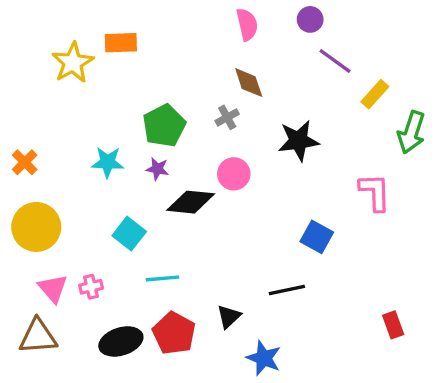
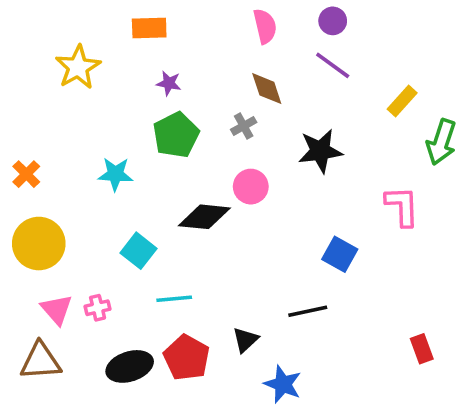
orange rectangle: (121, 43) -> (149, 28), moved
purple line: (335, 61) -> (333, 65), moved
purple star: (157, 169) -> (169, 83), moved

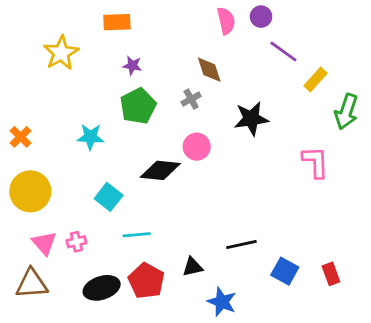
pink semicircle: (265, 26) -> (226, 21), moved
purple line: (333, 65) -> (283, 52), moved
blue square: (340, 254) -> (285, 271), moved
black triangle: (245, 340) -> (192, 267), turned 30

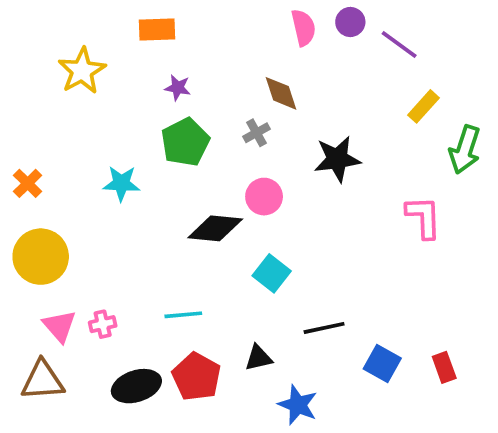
purple line: (283, 52) -> (399, 45), moved
cyan square: (109, 197) -> (272, 273), moved

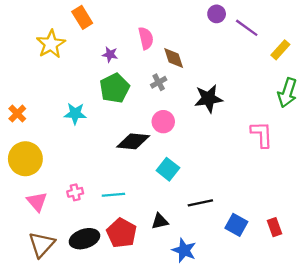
pink semicircle: (303, 28) -> (146, 38), moved
orange rectangle: (157, 30) -> (82, 17), moved, turned 60
yellow rectangle: (424, 106) -> (280, 50), moved
pink cross: (103, 324) -> (75, 192), moved
brown triangle: (43, 380) -> (42, 245), moved, turned -44

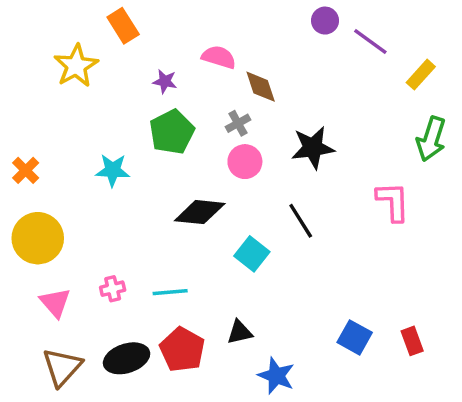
pink semicircle: (146, 38) -> (219, 57), turned -60
pink circle: (163, 122) -> (245, 162), moved
black line: (200, 203) -> (301, 221), moved, turned 70

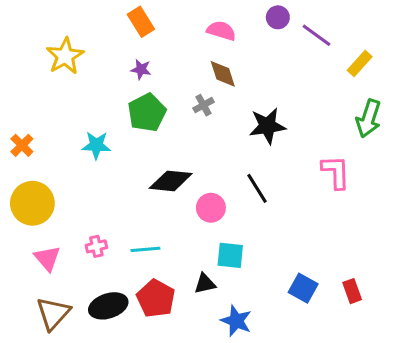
orange rectangle: (123, 26) -> (141, 22), moved
pink semicircle: (219, 57) -> (221, 31), moved
pink circle: (245, 162) -> (211, 208), moved
cyan square: (252, 254) -> (230, 255), moved, turned -32

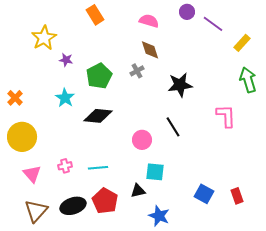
purple star: (141, 69) -> (66, 60), moved
green arrow: (369, 118) -> (248, 80), turned 145
cyan star: (96, 145) -> (65, 98), turned 30
black diamond: (171, 181) -> (98, 116), moved

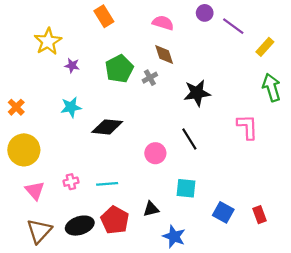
green pentagon: (99, 76) -> (119, 69), moved
cyan star: (65, 98) -> (71, 107), turned 30
cyan square: (155, 172) -> (186, 188), moved

